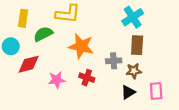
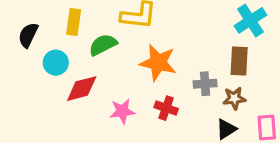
cyan cross: (133, 17) -> (250, 20), moved

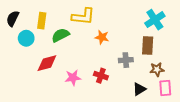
black semicircle: (28, 35) -> (13, 19), moved
cyan circle: (56, 63) -> (26, 38), moved
orange star: (158, 63) -> (102, 37), moved, size x0.6
brown star: (234, 98) -> (157, 69), moved

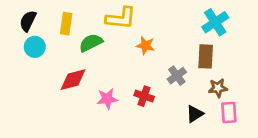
cyan circle: (26, 38) -> (35, 47), moved
gray cross: (126, 60) -> (177, 76), turned -32

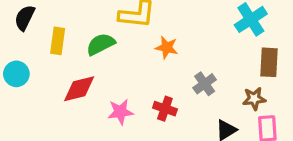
yellow rectangle: (66, 24) -> (58, 41), moved
cyan circle: (35, 47) -> (16, 74), moved
brown rectangle: (206, 56) -> (269, 62), moved

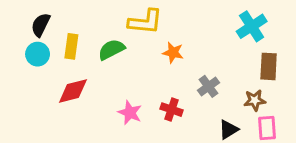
cyan circle: (16, 74) -> (38, 54), moved
red diamond: (79, 89) -> (73, 91), moved
pink star: (120, 112) -> (130, 113), turned 30

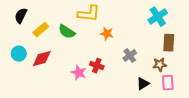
yellow rectangle: (71, 46) -> (41, 30), turned 42
green semicircle: (111, 49) -> (67, 32), turned -120
cyan circle: (38, 54) -> (19, 54), moved
red cross: (172, 110) -> (97, 66), moved

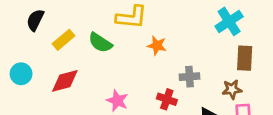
cyan circle: (19, 54) -> (21, 74), moved
gray cross: (130, 56) -> (189, 77), turned 32
red cross: (97, 66) -> (167, 99), moved

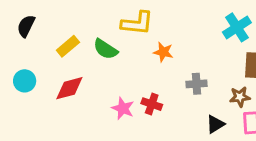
black semicircle: (35, 20) -> (26, 26), moved
red cross: (167, 99) -> (152, 104), moved

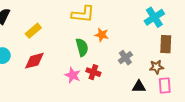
green semicircle: (105, 49) -> (82, 47), moved, turned -138
gray cross: (197, 84) -> (125, 58), turned -32
black triangle: (215, 124) -> (139, 87), turned 32

